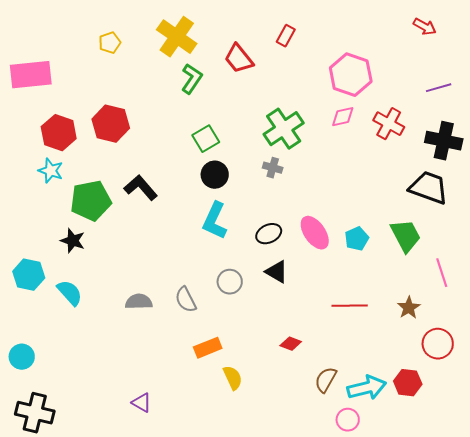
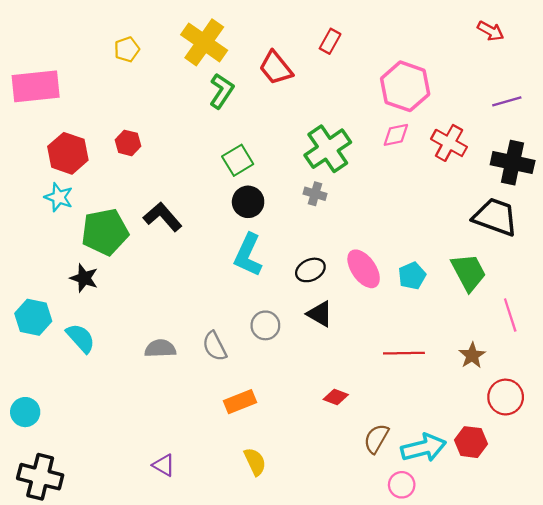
red hexagon: (111, 124) -> (128, 143), size x0.6
yellow semicircle: (233, 378) -> (255, 462), moved

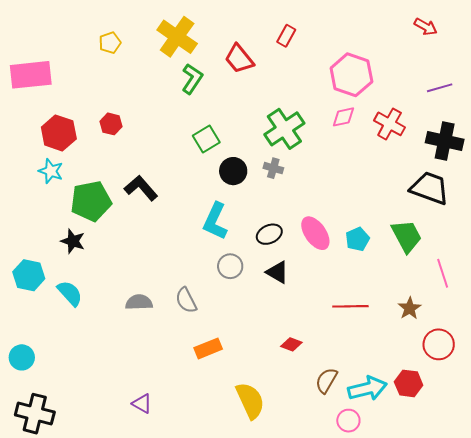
black circle: (248, 202) -> (233, 171), moved
gray circle: (265, 325) -> (230, 266), moved
yellow semicircle: (255, 462) -> (250, 401), moved, size x1.5

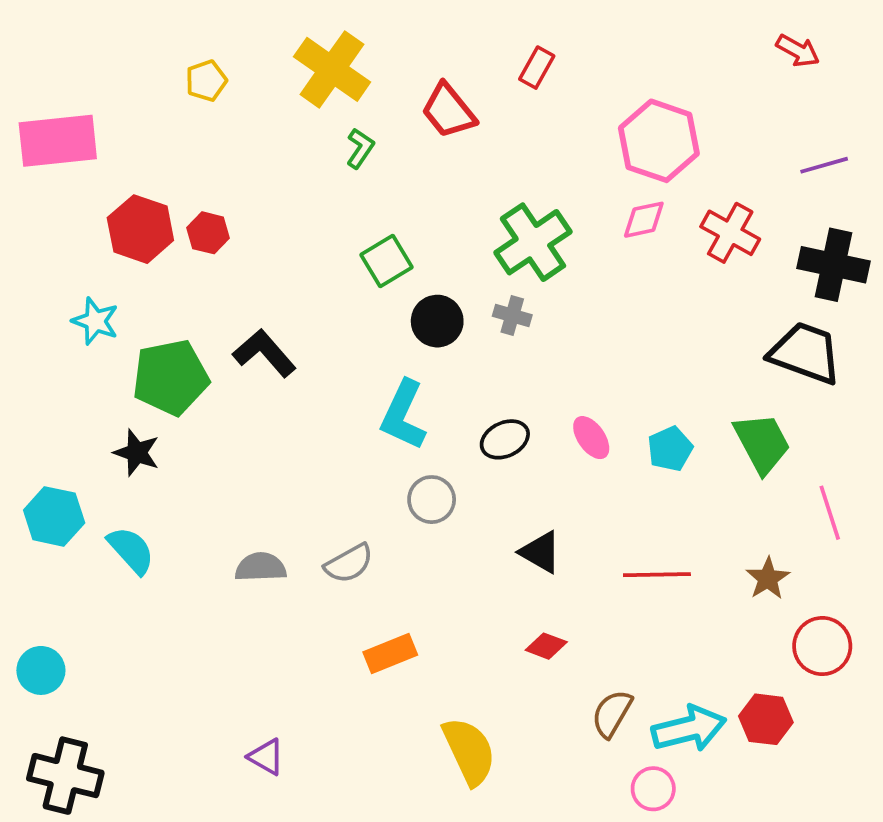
green L-shape: (192, 79) -> (360, 148), size x0.7
red hexagon: (59, 133) -> (140, 229), moved
pink ellipse: (315, 233) -> (591, 438), size x0.7
black triangle: (277, 272) -> (540, 552), moved
gray semicircle: (186, 300) -> (349, 563), turned -92

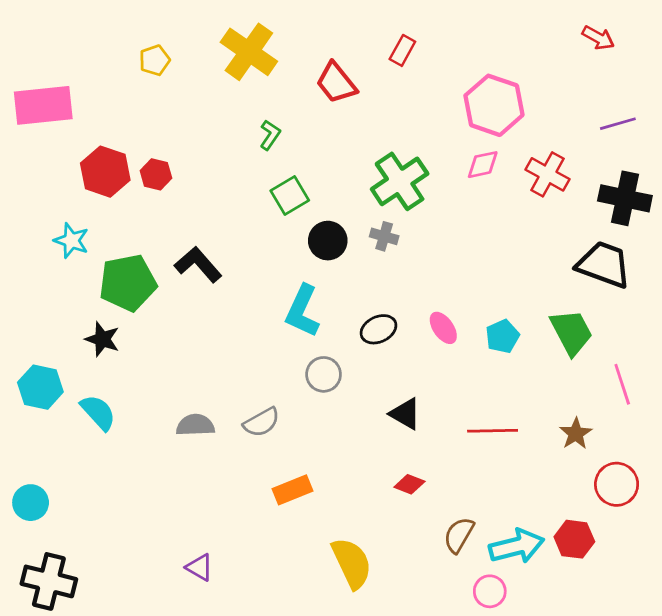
green L-shape: (360, 148) -> (270, 135), moved

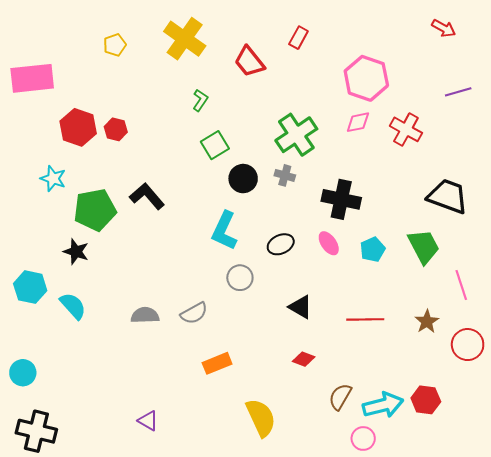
black cross: (625, 198) -> (341, 199), moved
red circle: (617, 484) -> (468, 345), moved

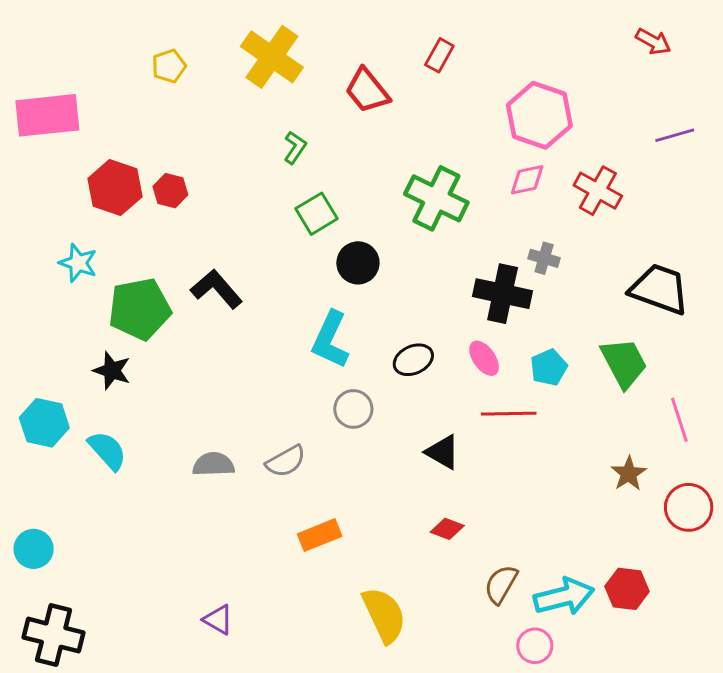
green cross: (296, 135) -> (436, 198), turned -30
gray cross: (285, 175) -> (544, 258), moved
red line: (365, 319) -> (509, 414), moved

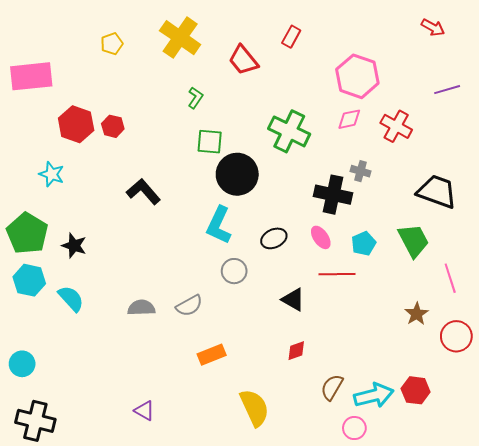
green square: (316, 214) -> (210, 142), turned 36
black circle: (358, 263) -> (237, 174), size x1.5
green pentagon: (140, 309) -> (27, 233), moved, turned -30
red diamond: (447, 529) -> (296, 351), turned -40

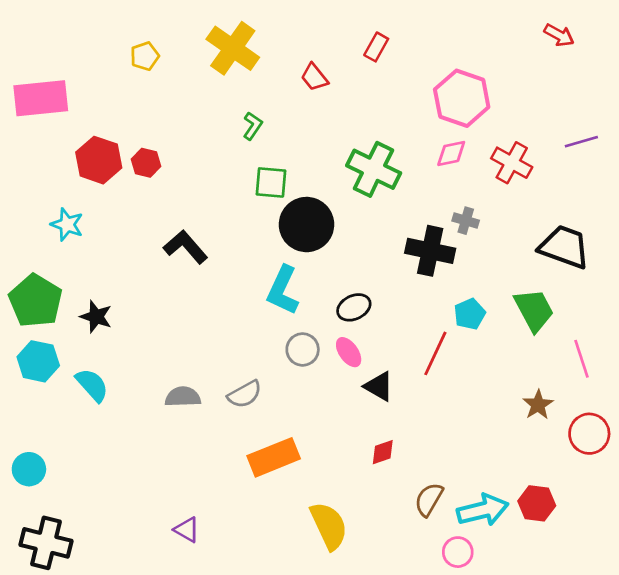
red trapezoid: (243, 60) -> (314, 77), size x0.7
purple line: (447, 90) -> (581, 142), moved
pink ellipse: (321, 237) -> (349, 352), moved
red line: (337, 274) -> (435, 353), turned -64
orange rectangle: (212, 355) -> (274, 457), size x1.4

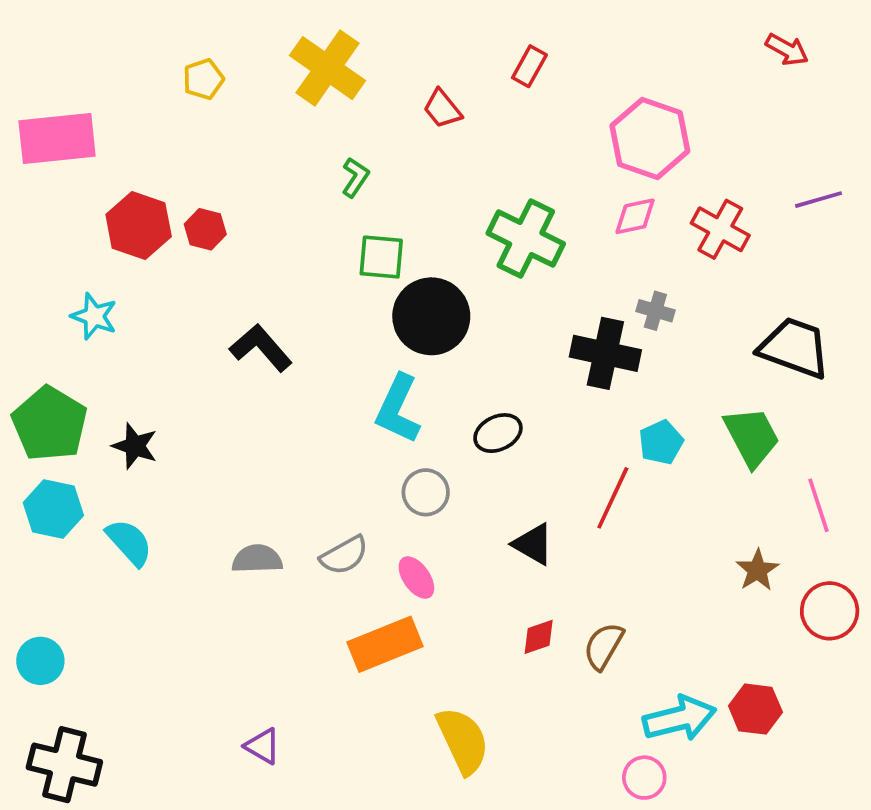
pink ellipse: (349, 352) -> (416, 578), moved
brown semicircle: (429, 499) -> (604, 646), moved

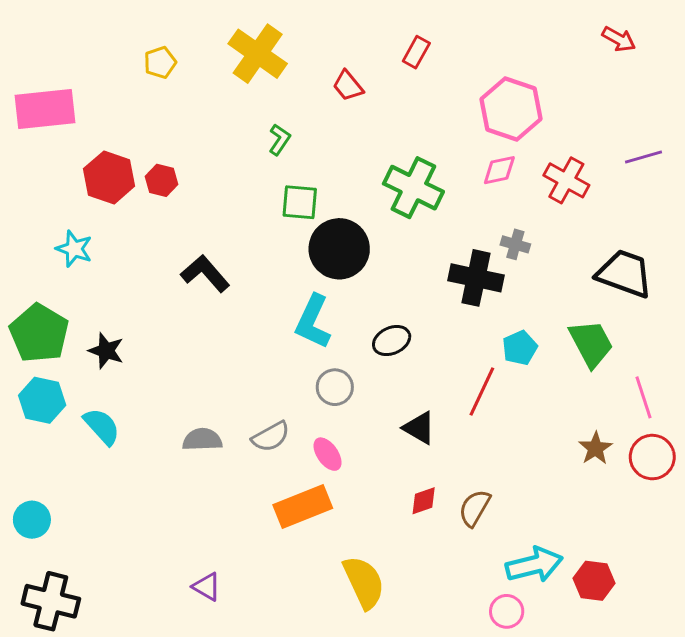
red circle: (830, 611) -> (652, 457), moved
red hexagon: (755, 709) -> (594, 581), moved

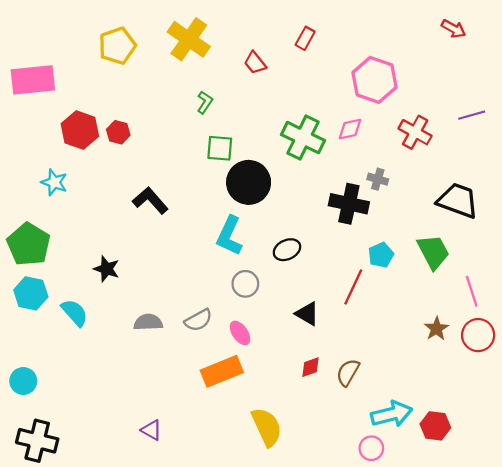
yellow pentagon: (160, 62) -> (117, 46), size x1.6
pink diamond: (499, 170) -> (350, 129), moved
black star: (106, 351) -> (107, 269), moved

